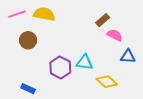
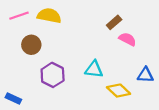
blue triangle: (128, 56) -> (145, 75), moved
purple hexagon: (60, 67) -> (53, 75), moved
blue rectangle: (28, 89) -> (13, 98), moved

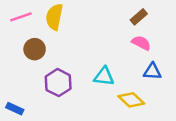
yellow semicircle: (49, 16) -> (54, 17), turned -90
brown rectangle: (114, 22) -> (139, 17), moved
blue triangle: (145, 75) -> (152, 71), moved

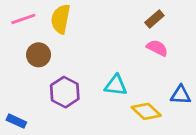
blue triangle: (152, 71) -> (181, 95), moved

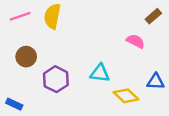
brown rectangle: (154, 19) -> (153, 16), moved
brown circle: (39, 55) -> (26, 57), moved

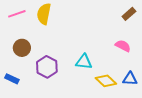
pink semicircle: (135, 41) -> (123, 46), moved
blue triangle: (156, 82) -> (130, 79), moved
blue rectangle: (14, 104) -> (12, 79), moved

